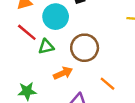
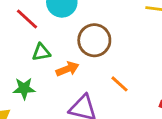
green triangle: (46, 47) -> (41, 52), moved

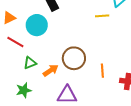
brown circle: (94, 40) -> (74, 58), moved
orange line: (120, 84) -> (102, 71), moved, turned 56

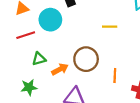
yellow line: (102, 16) -> (110, 27), moved
red line: (15, 42) -> (26, 35), turned -54

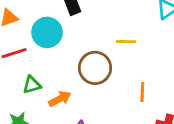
brown circle: (86, 59) -> (95, 68), moved
orange line: (115, 76) -> (142, 92), moved

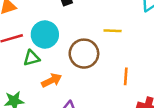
cyan circle: (47, 32) -> (45, 35), moved
green triangle: (32, 85) -> (32, 58), moved

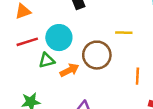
orange arrow: (52, 80) -> (69, 70), moved

